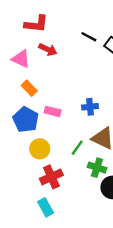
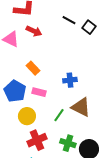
orange rectangle: (29, 88) -> (33, 68), moved
pink rectangle: (53, 111) -> (39, 92), moved
green cross: (97, 168) -> (68, 143), moved

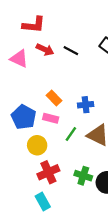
black line: (69, 20) -> (71, 51), moved
orange rectangle: (33, 68) -> (54, 98), moved
green line: (59, 115) -> (71, 134), moved

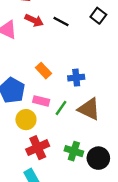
pink rectangle: (51, 118) -> (41, 101), moved

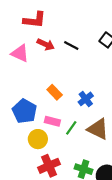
blue cross: (76, 78) -> (86, 99), turned -32

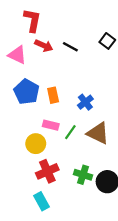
red L-shape: (35, 20) -> (32, 20), turned -85
orange rectangle: (55, 92) -> (53, 95), turned 32
blue pentagon: (24, 111) -> (27, 92), moved

